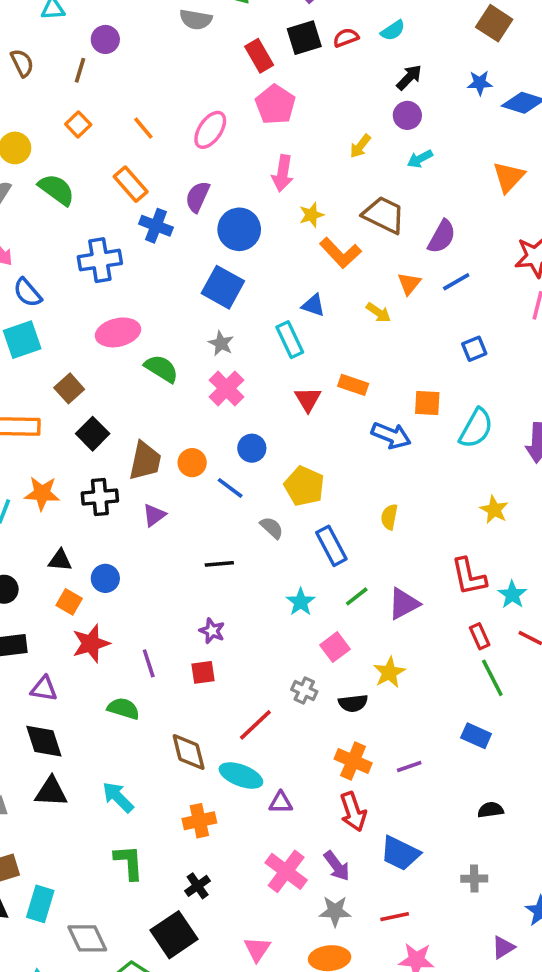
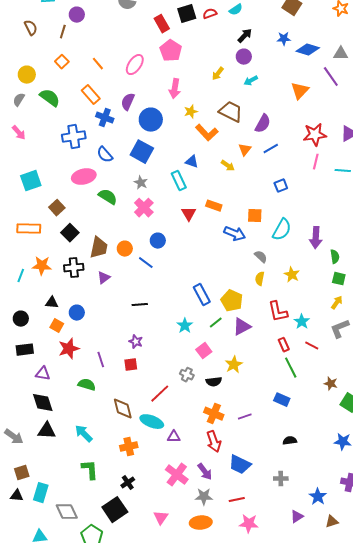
blue semicircle: (28, 293) -> (105, 155), moved
yellow pentagon: (304, 486) -> (232, 301), moved
yellow semicircle: (389, 517) -> (260, 279), moved
gray semicircle: (272, 528) -> (261, 257), moved

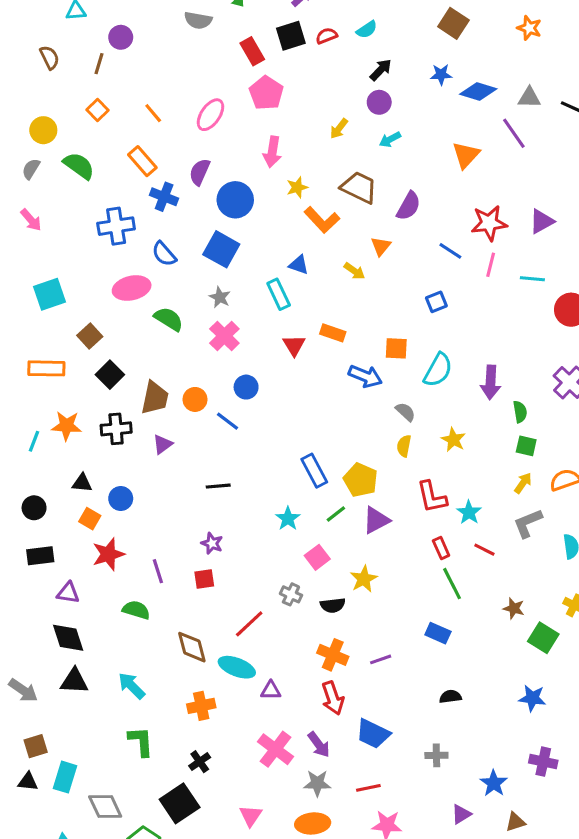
blue line: (271, 149) -> (450, 251), moved, turned 63

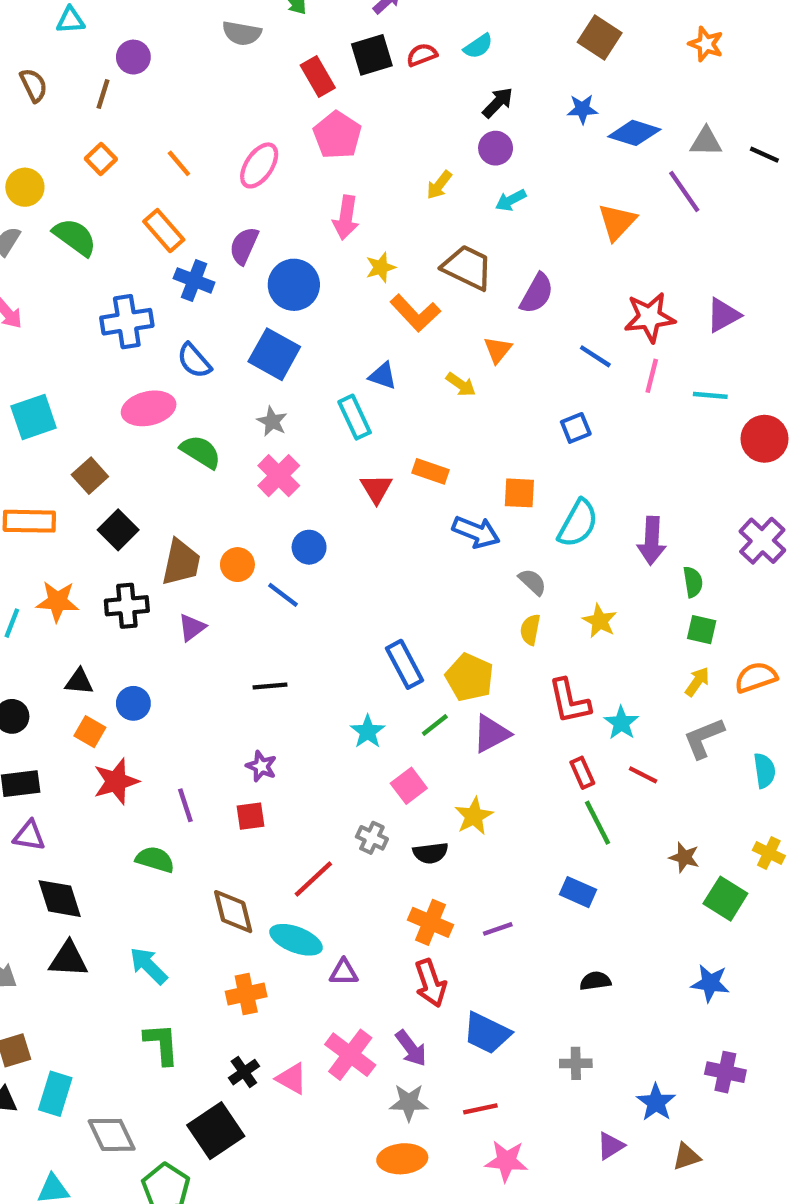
purple triangle: (68, 593) -> (29, 836), moved
pink triangle: (251, 816) -> (292, 1079), moved, turned -35

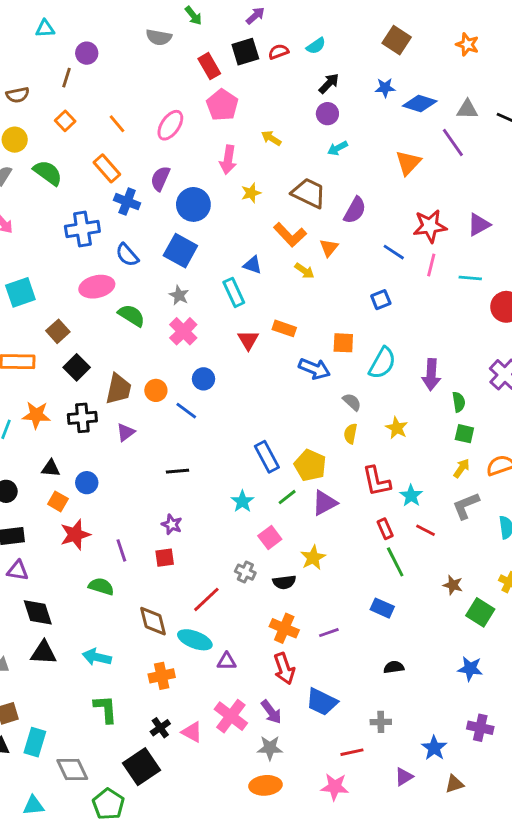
brown semicircle: (34, 85) -> (18, 95), moved, turned 105
yellow arrow: (439, 185) -> (271, 138), moved, turned 84
orange L-shape: (415, 313) -> (290, 235), moved
cyan arrow: (149, 966) -> (97, 657), turned -32
red line: (480, 1109) -> (352, 752), moved

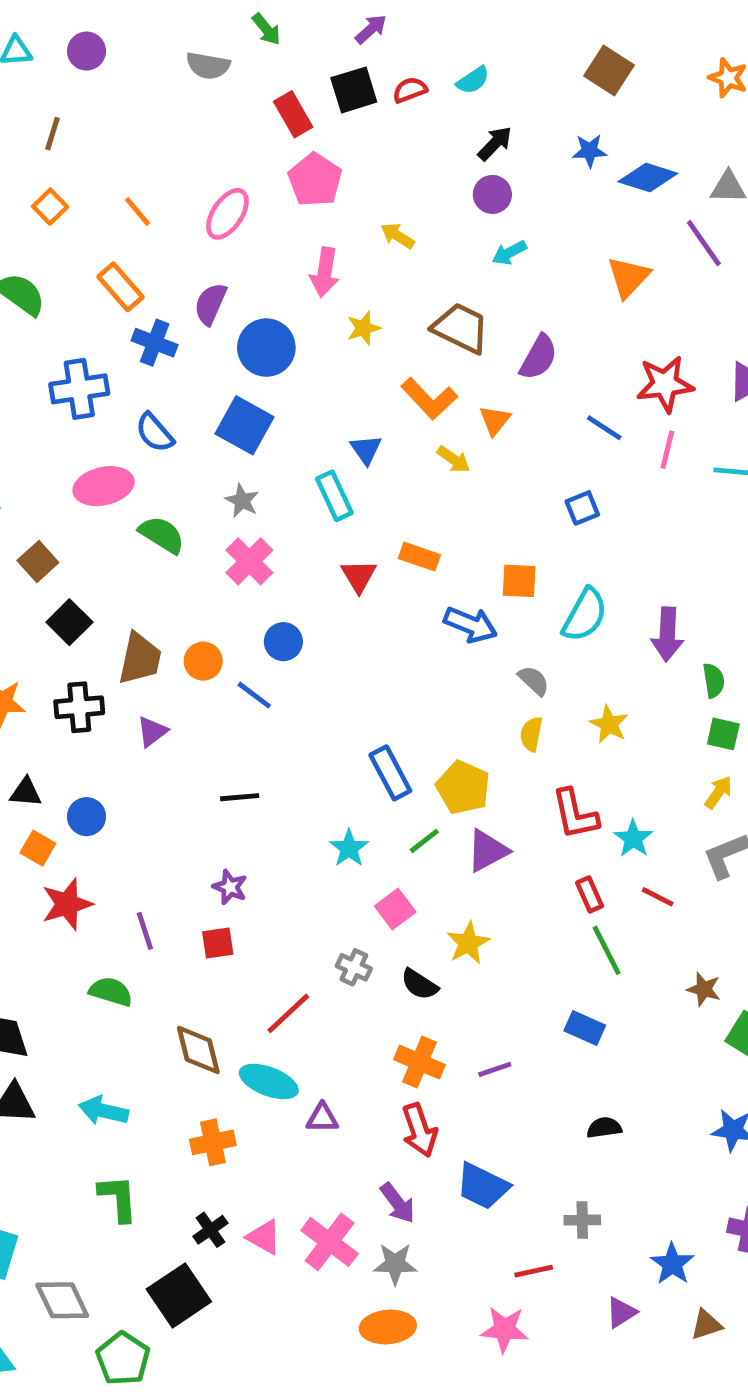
purple circle: (87, 53) -> (87, 51), moved
blue triangle: (253, 265) -> (366, 450), turned 36
black semicircle: (284, 582) -> (419, 984), turned 40
pink cross: (231, 716) -> (330, 1242), moved

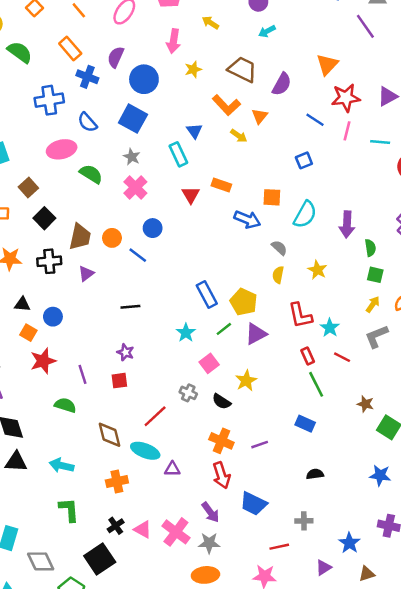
orange triangle: (628, 277) -> (327, 64), moved

